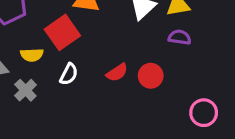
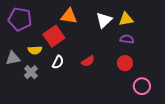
red circle: (151, 76) -> (125, 63), moved

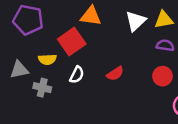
gray cross: (31, 72) -> (42, 88), turned -32

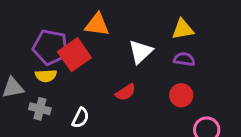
purple pentagon: (28, 20) -> (50, 47), moved
white triangle: (136, 21) -> (141, 52), moved
white semicircle: (77, 75) -> (80, 118), moved

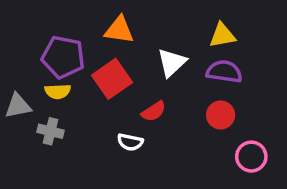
red square: (74, 55) -> (112, 79), moved
purple semicircle: (184, 59) -> (224, 72), size x1.4
white semicircle: (80, 118) -> (130, 142), moved, turned 75

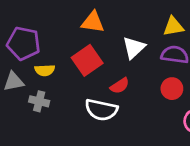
purple pentagon: (63, 57) -> (24, 43), moved
white semicircle: (130, 142) -> (101, 110), size x1.6

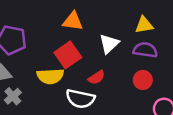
yellow semicircle: (45, 70) -> (50, 76), moved, size x1.5
gray cross: (39, 101) -> (13, 96), moved, turned 35

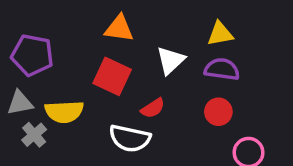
red square: (68, 55) -> (112, 76), turned -30
yellow semicircle: (50, 76) -> (64, 112), moved

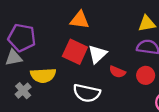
white triangle: (171, 60) -> (97, 54), moved
gray triangle: (20, 103) -> (14, 58), moved
red semicircle: (153, 108) -> (117, 72), moved, turned 56

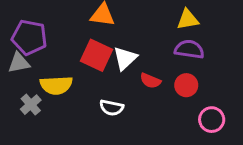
white semicircle: (87, 93) -> (112, 108), size x0.7

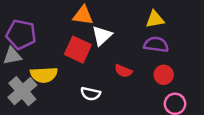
white triangle: (125, 58) -> (102, 36), moved
red circle: (186, 85) -> (164, 75), moved
gray cross: (31, 105) -> (22, 91), size x1.6

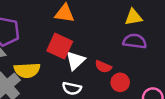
white triangle: (102, 36) -> (75, 61), moved
red circle: (164, 75) -> (120, 82), moved

